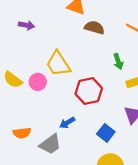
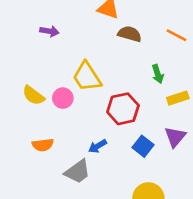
orange semicircle: (22, 133) -> (43, 145), moved
blue square: (106, 133) -> (143, 146), moved

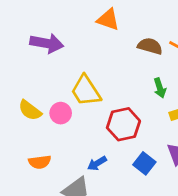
purple arrow: (49, 31) -> (47, 43), size x1.6
brown semicircle: (130, 34) -> (150, 46), moved

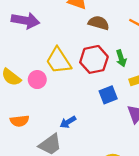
brown semicircle: (150, 46) -> (99, 23), moved
red hexagon: (123, 124) -> (94, 59), moved
blue square: (144, 163) -> (108, 95), moved, turned 30

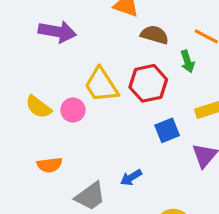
green arrow: (121, 58) -> (187, 61), moved
blue arrow: (68, 122) -> (131, 177), moved

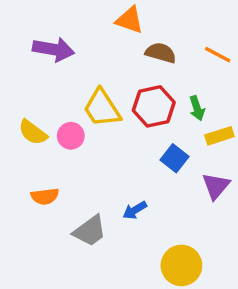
green arrow: (187, 61) -> (197, 108), moved
blue square: (167, 130) -> (175, 158), turned -30

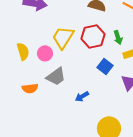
yellow trapezoid: (102, 108) -> (63, 37), turned 65
yellow semicircle: (33, 132) -> (23, 51), turned -144
gray trapezoid: (90, 231) -> (56, 76), moved

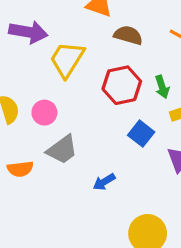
yellow trapezoid: (63, 37) -> (67, 59), moved

